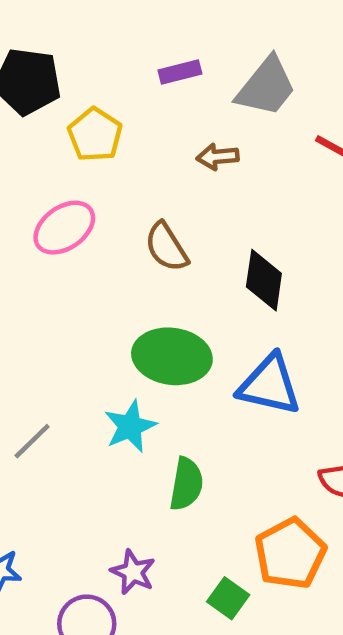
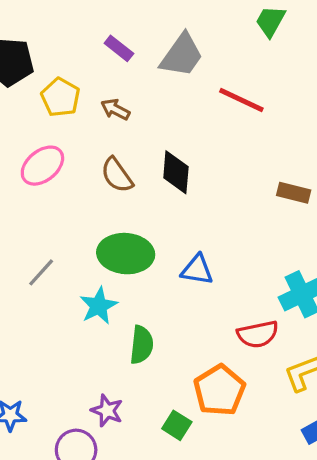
purple rectangle: (180, 72) -> (119, 48), turned 56
brown arrow: (218, 157) -> (115, 109), moved, turned 36
black diamond: (264, 280) -> (176, 172), moved
blue triangle: (269, 385) -> (197, 270), size x0.7
gray line: (32, 441) -> (41, 272), moved

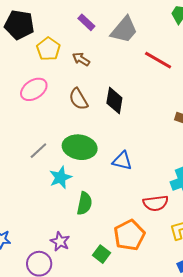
gray line: (41, 272) -> (38, 151), moved

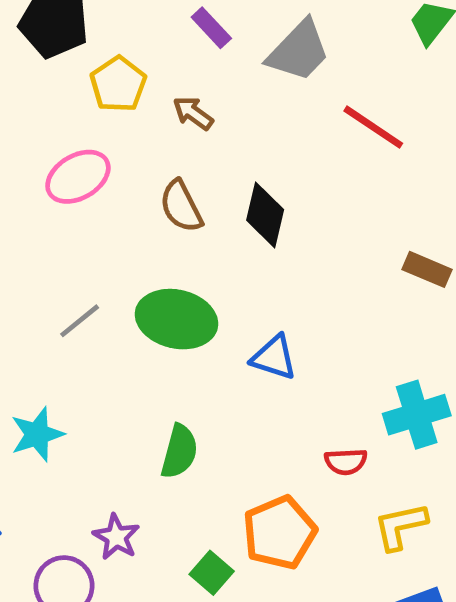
cyan star: (60, 177) -> (37, 434), moved
red semicircle: (156, 203) -> (346, 462), size x0.7

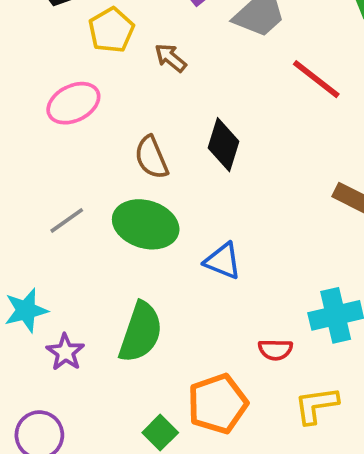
brown semicircle: (181, 206) -> (151, 157), moved
green semicircle: (179, 451) -> (141, 332), size x1.4
purple star: (116, 537) -> (65, 352), moved

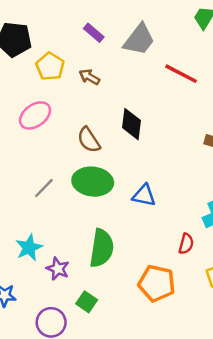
red semicircle: (275, 350) -> (186, 244), turned -66
orange pentagon: (218, 404) -> (157, 283), turned -30
green square: (160, 433) -> (87, 302), moved

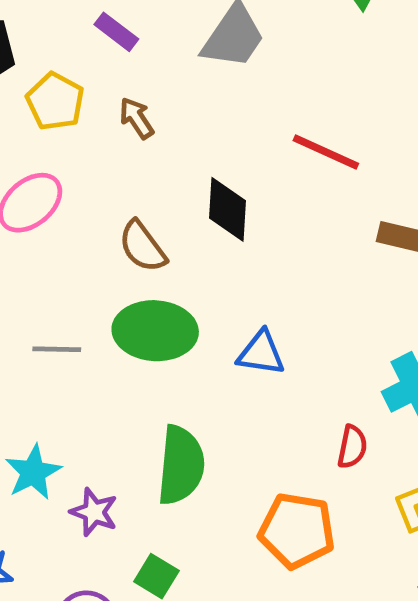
purple rectangle: (94, 33) -> (116, 32), moved
red line: (181, 74) -> (326, 152), moved
brown arrow: (89, 77) -> (137, 118), turned 30
gray line: (44, 188) -> (57, 349), turned 50

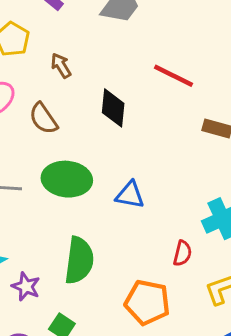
brown arrow: (137, 118) -> (61, 66), moved
brown semicircle: (142, 246) -> (43, 118), moved

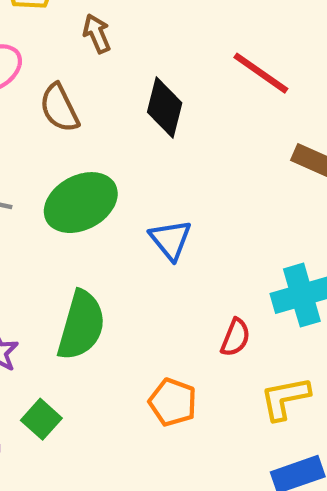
green ellipse: (67, 179) -> (81, 203), turned -42
blue triangle: (130, 195) -> (171, 240), turned 32
orange pentagon: (147, 302) -> (173, 402), size x0.7

